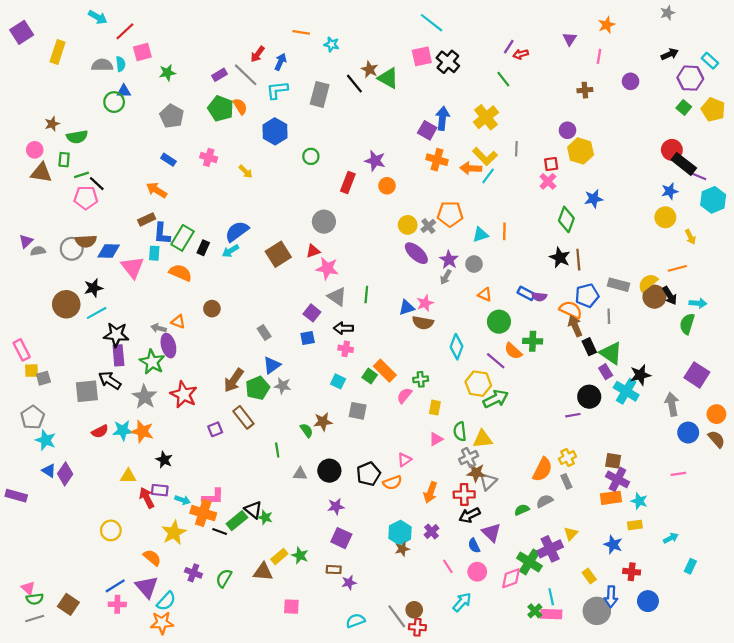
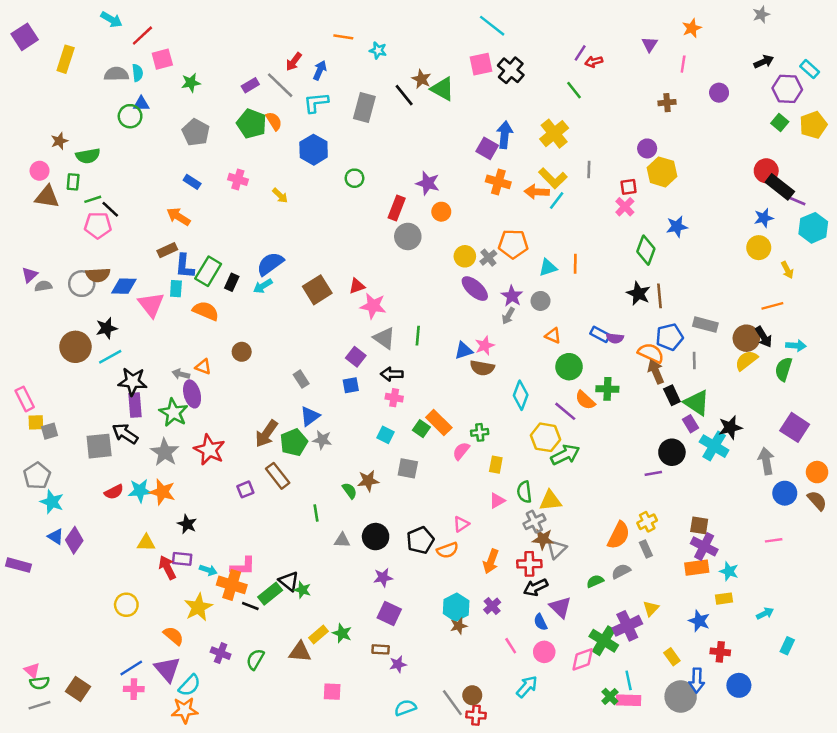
yellow pentagon: (713, 110) -> (813, 125), turned 30
gray circle: (324, 222) -> (408, 236), moved
yellow semicircle: (648, 283) -> (746, 360), moved

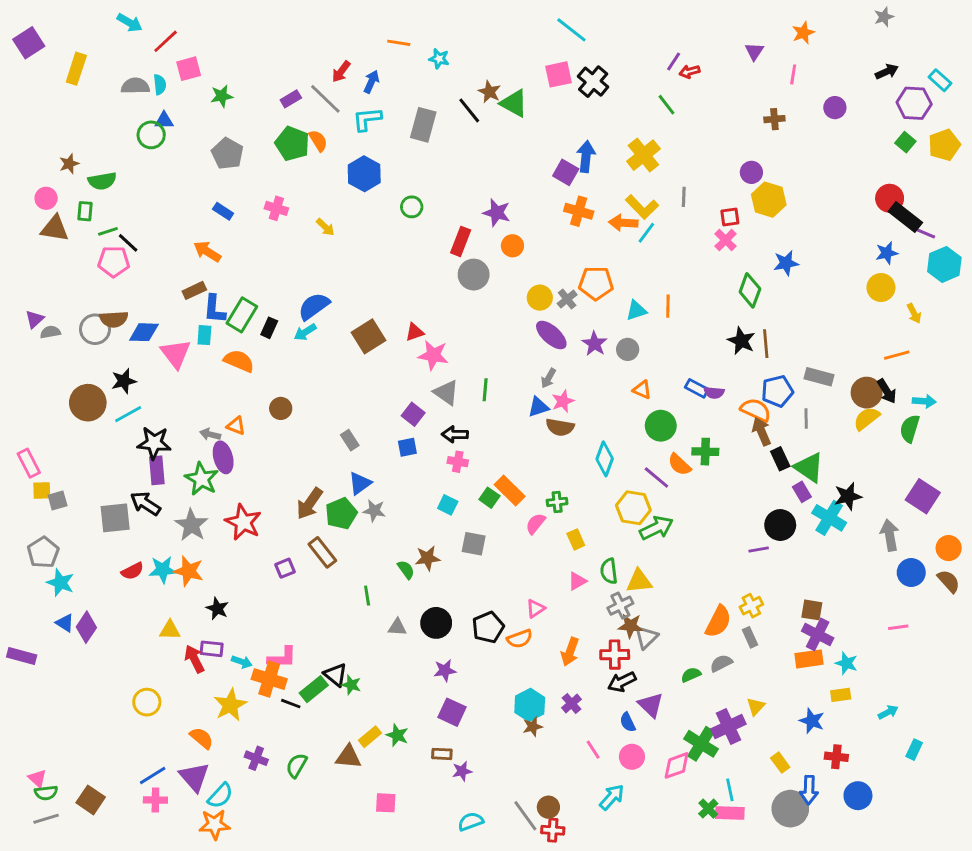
gray arrow: (508, 316) -> (548, 378), moved
yellow rectangle: (496, 465) -> (576, 539), turned -35

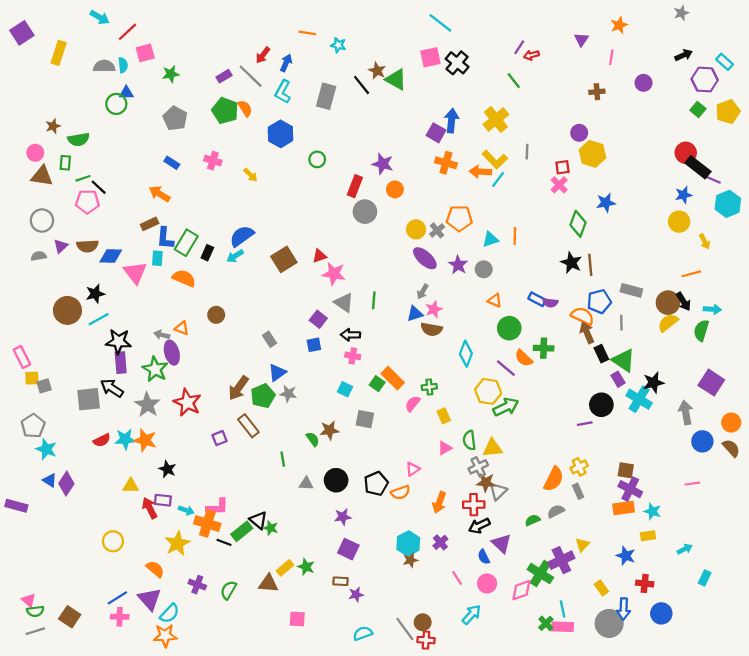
cyan L-shape: (367, 119) -> (283, 92), turned -55
purple triangle: (35, 319) -> (61, 246), moved
gray circle: (95, 329) -> (42, 220), moved

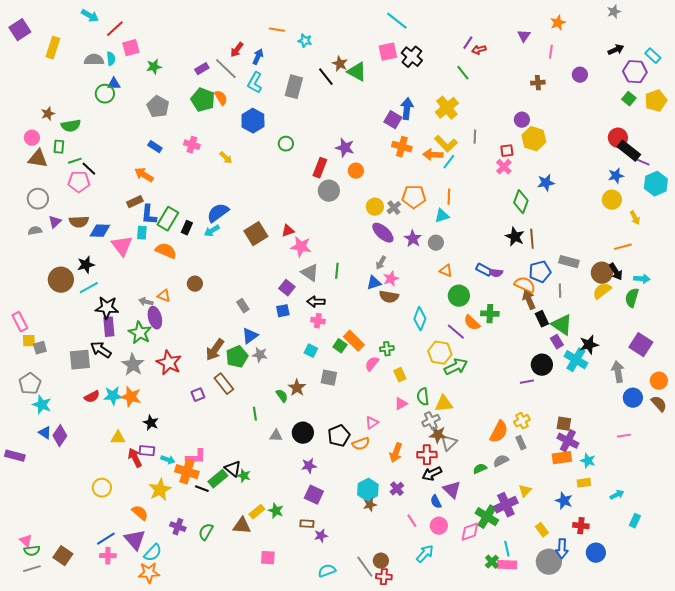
orange line: (515, 236) -> (449, 197), moved
brown star: (329, 430) -> (297, 388), turned -30

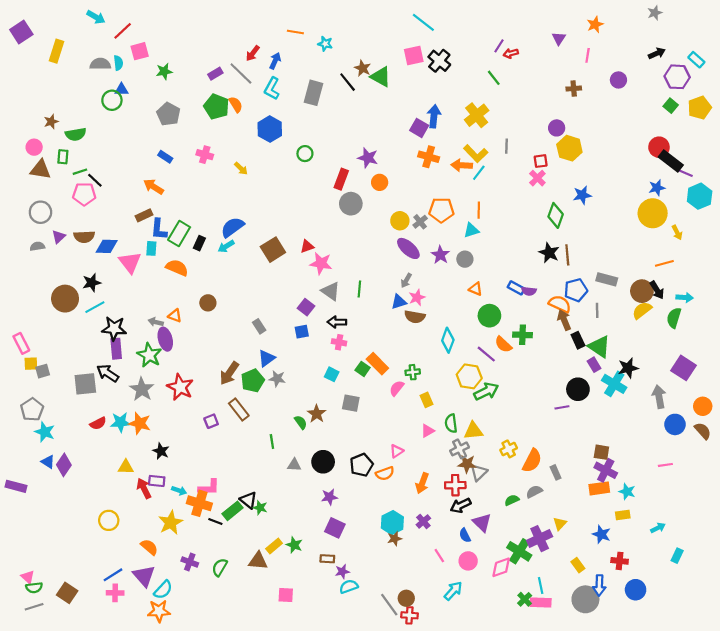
yellow circle: (612, 200) -> (653, 213), size x1.4
yellow cross: (522, 421) -> (509, 449), moved
cyan semicircle: (327, 571) -> (349, 587), moved

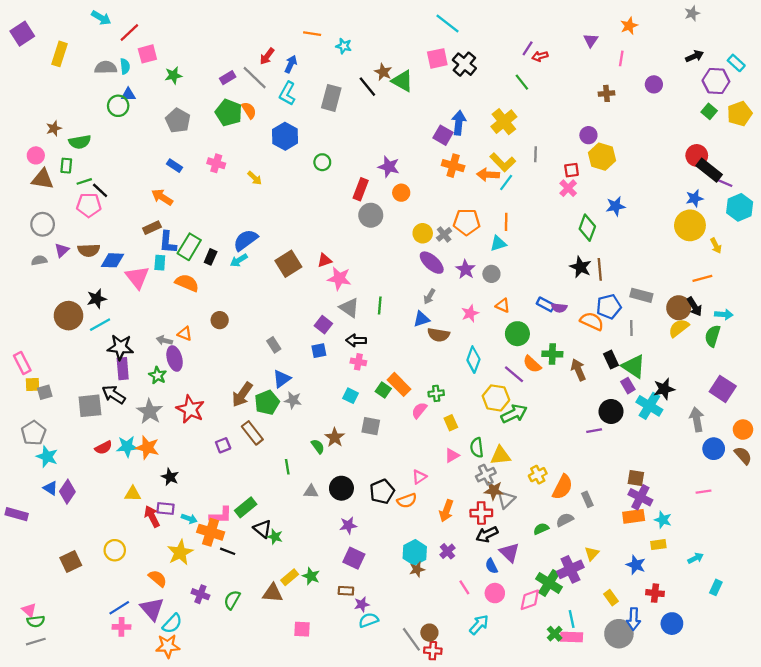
pink star: (417, 298) -> (470, 313), moved
brown arrow: (564, 320) -> (578, 370), moved
green star: (149, 355) -> (158, 375), size x0.7
green rectangle: (232, 511) -> (246, 507), moved
brown square: (67, 593) -> (71, 561), moved, turned 30

